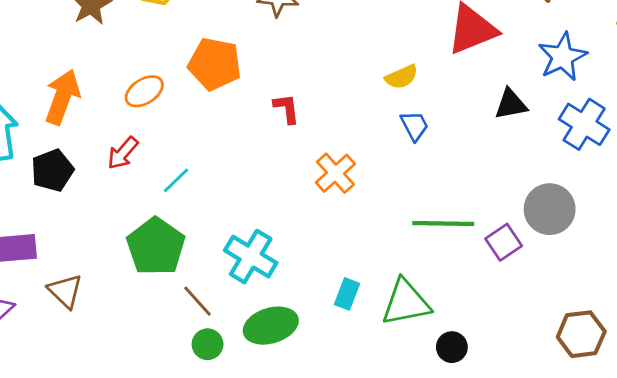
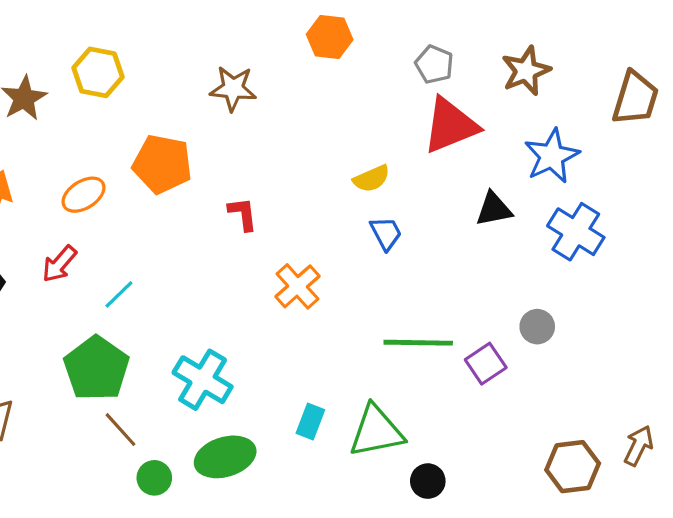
gray circle: (550, 209) -> (537, 327), size x0.6
brown line: (197, 301) -> (121, 430), moved

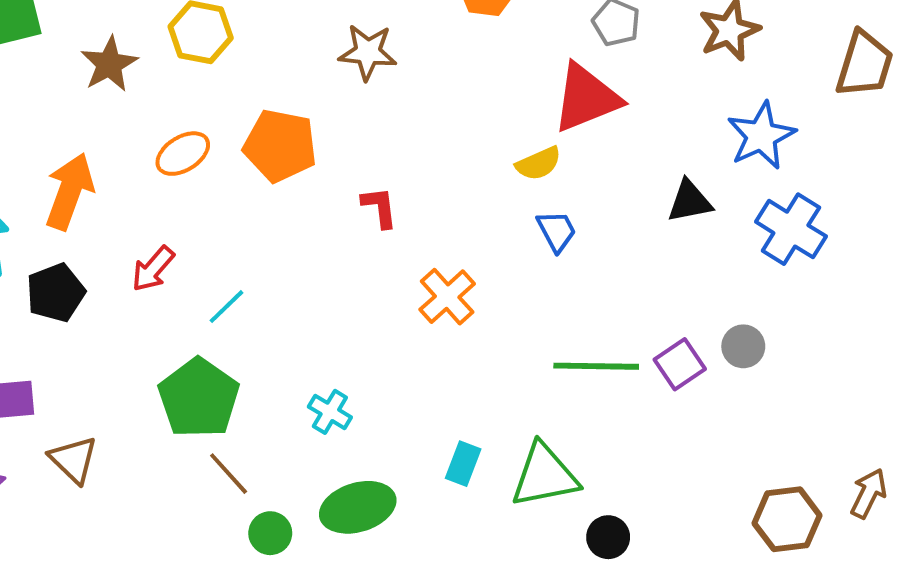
red triangle: (450, 125) -> (586, 98), moved
orange ellipse: (84, 195) -> (183, 154), moved
purple square: (486, 364) -> (680, 364), moved
cyan cross: (203, 380) -> (330, 412), size x0.6

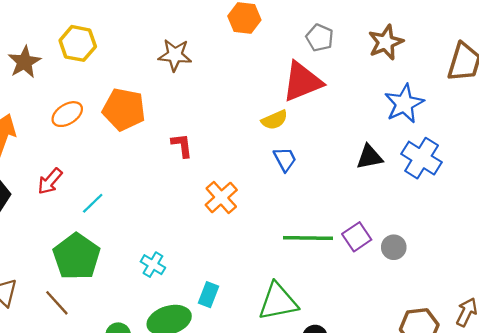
black triangle: (690, 201) -> (369, 157), moved
gray circle: (743, 346) -> (394, 247), moved
cyan rectangle: (463, 464) -> (208, 295), moved
brown line: (229, 474) -> (57, 303), moved

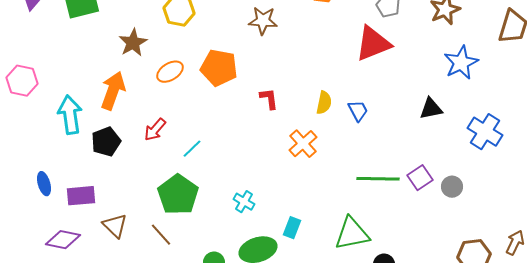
brown star: (24, 62) -> (133, 43), moved
yellow semicircle: (274, 120) -> (324, 103), moved, turned -55
blue cross: (422, 158) -> (485, 132), moved

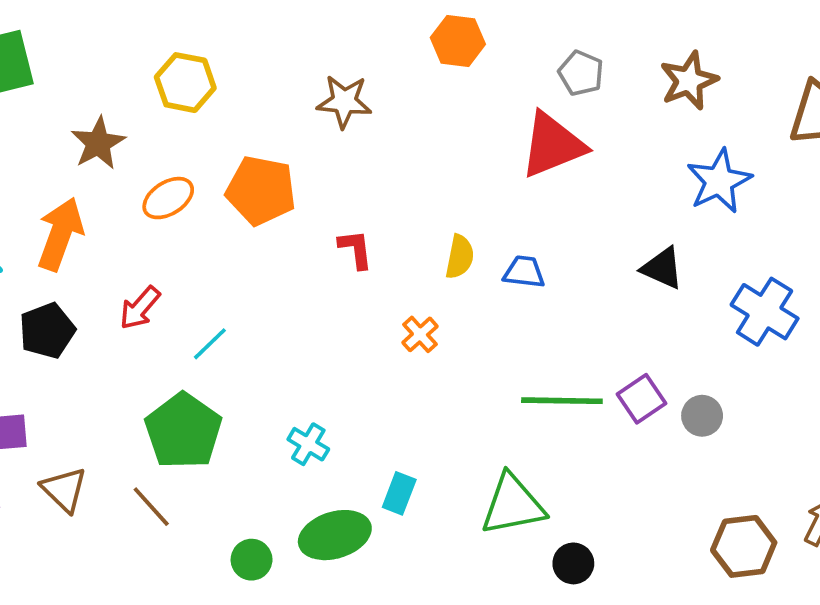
black triangle: (431, 109) -> (662, 268), turned 35
blue trapezoid: (358, 111) -> (524, 272), turned -55
orange cross: (303, 144) -> (420, 334), size x0.7

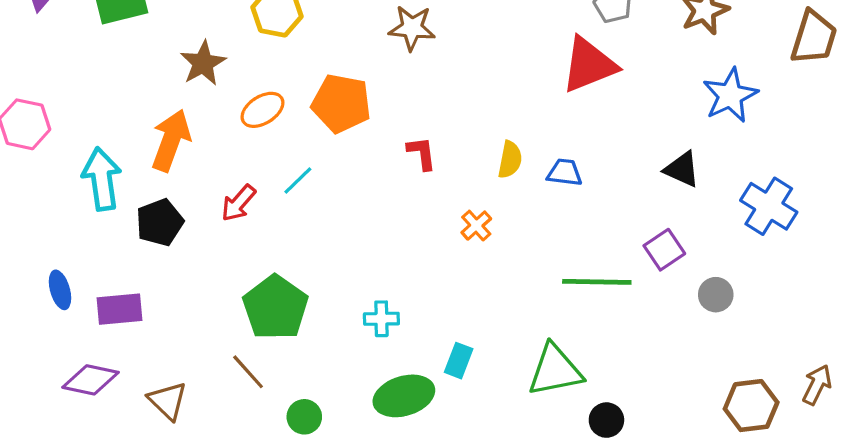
cyan line: (210, 344) -> (298, 181), moved
purple square: (641, 399) -> (664, 250), moved
cyan cross: (308, 444) -> (381, 319), turned -32
brown triangle: (64, 490) -> (168, 401), moved
green circle: (252, 560) -> (304, 417), moved

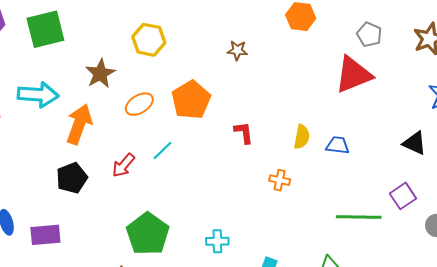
brown star: (412, 28) -> (237, 50), size x0.7
orange pentagon: (341, 103) -> (191, 100), turned 30
cyan arrow: (102, 179) -> (38, 95), moved, turned 102
orange cross: (476, 226) -> (280, 180), turned -36

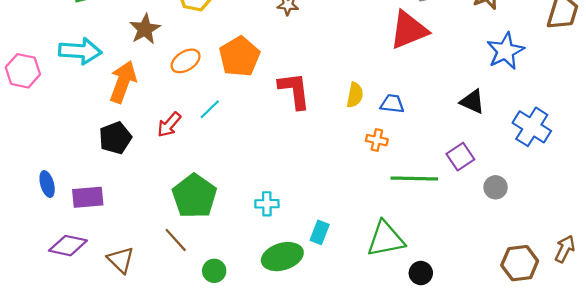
red L-shape: (244, 133) -> (294, 91), size x1.6
orange cross: (280, 180) -> (377, 140), moved

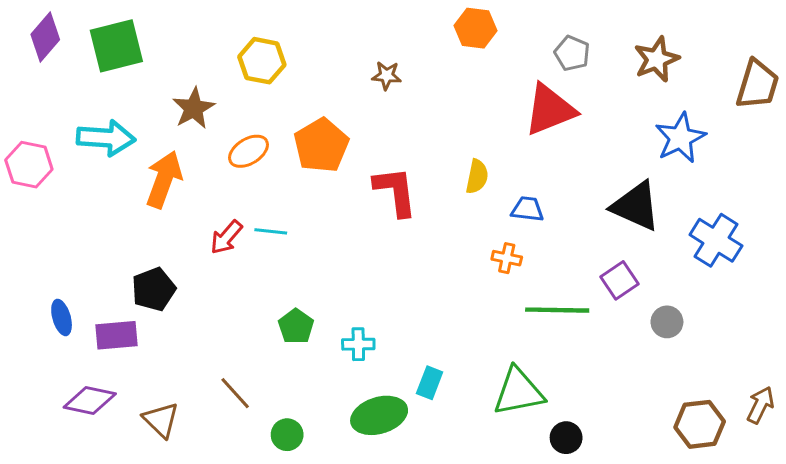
yellow semicircle: (355, 95) -> (477, 176), moved
black triangle: (472, 102) -> (636, 206), size x1.5
cyan line: (210, 109) -> (271, 231), moved, turned 50
black pentagon: (115, 138) -> (154, 289), moved
green pentagon: (194, 196) -> (296, 326), moved, size x0.6

